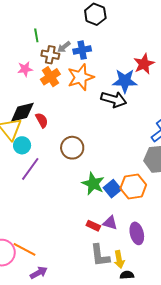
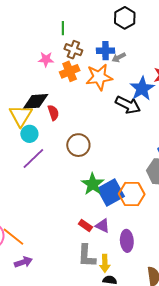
gray arrow: (64, 47) -> (119, 57), moved
blue star: (125, 81) -> (142, 89), turned 30
blue square: (112, 189) -> (111, 192), size x1.5

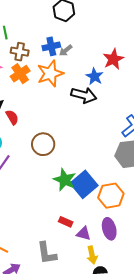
blue star: (142, 89) -> (95, 76), size x0.7
orange hexagon: (132, 194) -> (111, 196), moved
purple triangle: (103, 226) -> (83, 234), moved
gray L-shape: (87, 256) -> (47, 253), moved

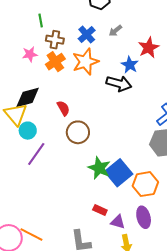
blue cross: (51, 46) -> (87, 35), turned -30
gray arrow: (66, 50) -> (115, 31), moved
red semicircle: (12, 117) -> (63, 108), moved

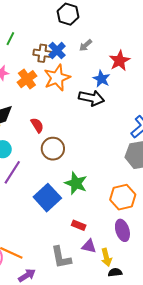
green line: (41, 20) -> (10, 39), turned 40
brown cross: (55, 40) -> (42, 53), moved
blue square: (119, 173) -> (47, 198), moved
purple triangle: (118, 222) -> (89, 246), moved

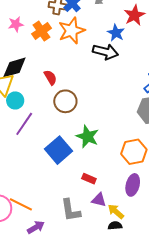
purple ellipse: (122, 230) -> (133, 185), turned 30
yellow arrow: (106, 257) -> (116, 211), turned 144
black semicircle: (115, 272) -> (115, 226), moved

